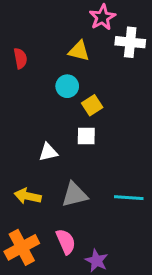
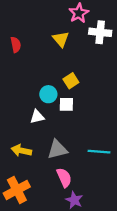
yellow triangle: (79, 51) -> (61, 39), turned 36
cyan circle: (67, 86) -> (48, 94), moved
pink semicircle: (66, 242) -> (64, 178), moved

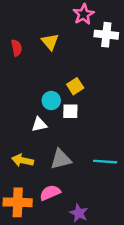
yellow triangle: (61, 39) -> (50, 42), moved
pink semicircle: (64, 178) -> (50, 193), moved, turned -90
orange cross: (17, 190) -> (18, 202), turned 30

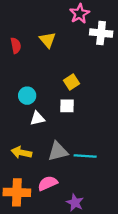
cyan circle: (51, 101) -> (27, 96), moved
cyan line: (105, 162) -> (85, 156), moved

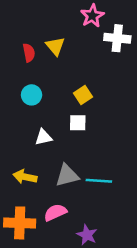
red semicircle: (16, 46) -> (29, 53), moved
cyan circle: (27, 96) -> (32, 95), moved

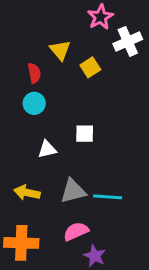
white cross: (117, 38) -> (128, 41), turned -30
red semicircle: (29, 53) -> (34, 73), moved
yellow square: (83, 95) -> (90, 67), moved
pink semicircle: (55, 212) -> (76, 231), moved

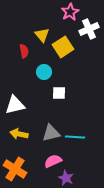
yellow square: (90, 67) -> (63, 47), size x1.5
cyan circle: (34, 103) -> (44, 72), moved
white triangle: (47, 149) -> (15, 105), moved, size x1.5
orange cross: (21, 243) -> (15, 169), turned 30

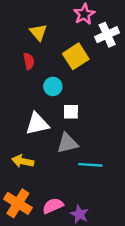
yellow triangle: (42, 35) -> (38, 32), moved
white triangle: (15, 105) -> (37, 124), moved
gray triangle: (51, 133) -> (67, 143), moved
pink semicircle: (53, 161) -> (53, 206), moved

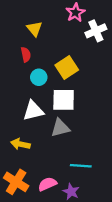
yellow square: (76, 56) -> (67, 68), moved
cyan circle: (53, 86) -> (39, 77), moved
white square: (71, 112) -> (64, 100), size x1.6
cyan line: (90, 165) -> (81, 166), moved

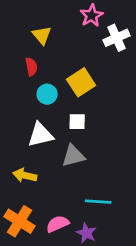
white square: (64, 100) -> (77, 122), size x0.6

